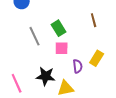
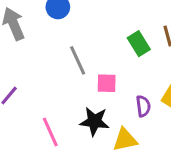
green rectangle: (59, 28) -> (139, 44), moved
pink square: (62, 48) -> (107, 83), moved

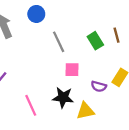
gray line: (78, 60) -> (59, 42), moved
purple semicircle: (143, 106) -> (99, 86), turned 112

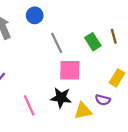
pink square: (72, 70) -> (70, 70), size x1.5
purple semicircle: (99, 86) -> (103, 100), moved

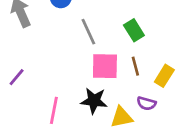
brown line: (114, 36) -> (135, 66), moved
pink line: (29, 105) -> (54, 110), turned 35

